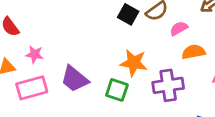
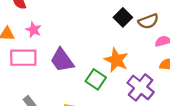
purple cross: (168, 85) -> (141, 87), turned 32

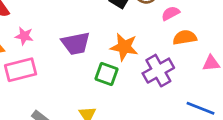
purple trapezoid: (62, 60) -> (76, 43), moved, turned -52
purple cross: (141, 87) -> (158, 71), turned 36

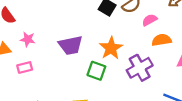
orange star: (124, 47) -> (111, 48), turned 30
pink rectangle: (21, 70) -> (25, 67), size x0.6

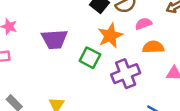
orange star: (111, 48) -> (110, 36), moved
green square: (96, 71) -> (90, 58), moved

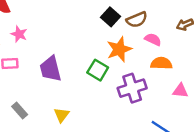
pink semicircle: (143, 24) -> (153, 39), turned 42
purple trapezoid: (54, 39) -> (51, 69), moved, turned 76

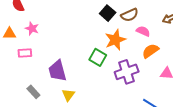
orange semicircle: (161, 63) -> (150, 51), turned -36
purple trapezoid: (51, 69) -> (57, 71), moved

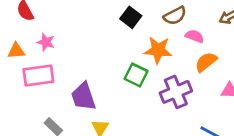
black square: (108, 13) -> (131, 17), moved
orange star: (115, 40) -> (158, 50), turned 30
pink rectangle: (25, 53) -> (38, 75), size x1.6

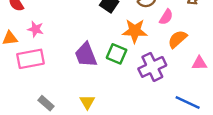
pink semicircle: (195, 36) -> (166, 17), turned 105
purple trapezoid: (83, 97) -> (86, 55), moved

